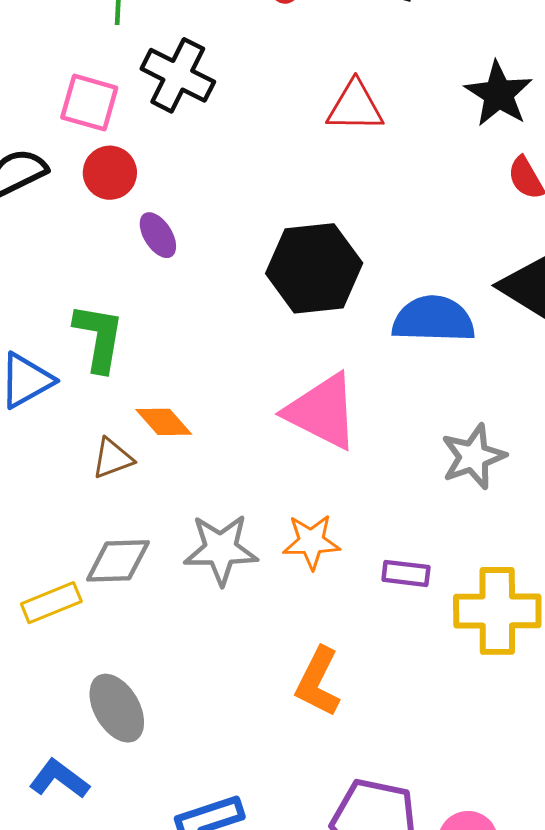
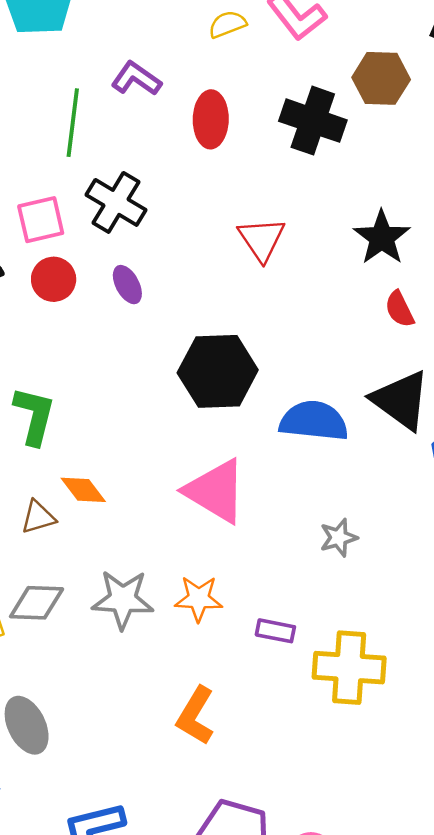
pink square: (89, 103) -> (41, 220), turned -33
red triangle: (355, 107) -> (262, 239), turned 51
purple ellipse: (158, 235) -> (127, 285), moved
gray star: (473, 456) -> (339, 538), size x0.7

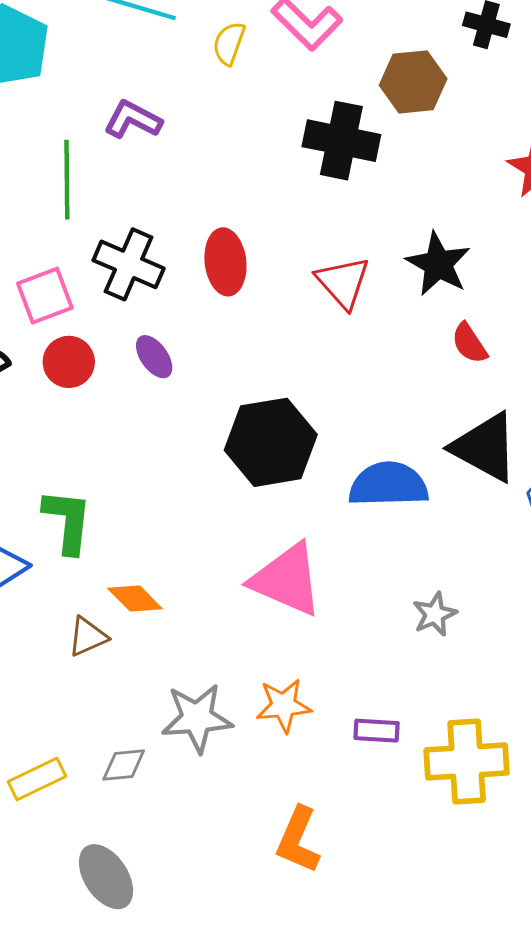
yellow semicircle: (227, 24) -> (229, 43), turned -42
red ellipse: (211, 119) -> (225, 262), moved
red triangle: (262, 239) -> (343, 282), moved
gray diamond: (37, 603) -> (124, 765), moved, size x0.7

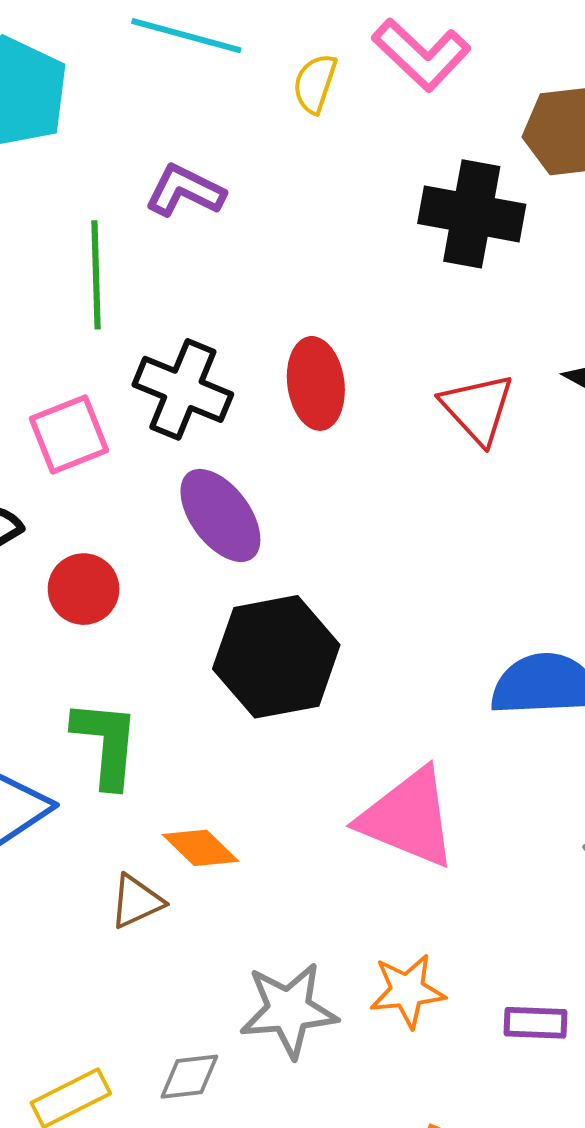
purple ellipse: (154, 357) -> (220, 515), size x1.6
red circle: (69, 362) -> (84, 589), moved
black hexagon: (271, 442) -> (276, 657), moved

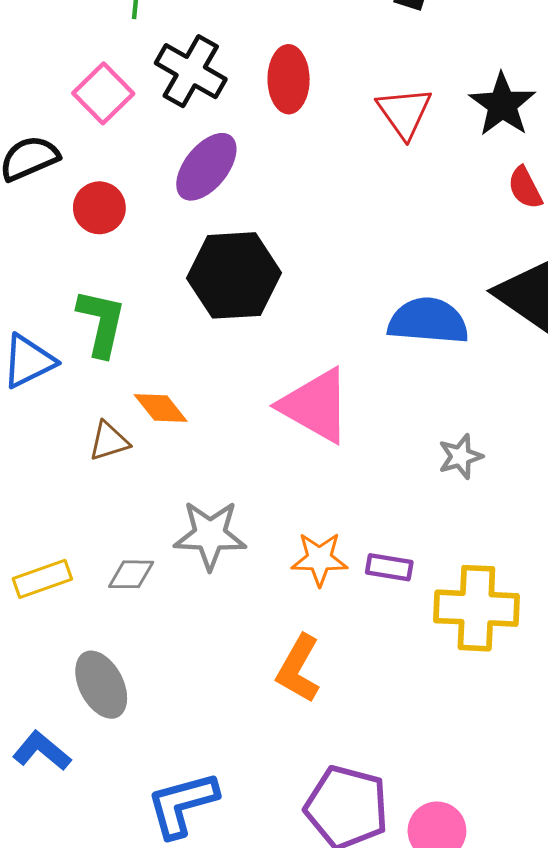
pink square: (69, 435) -> (103, 93), turned -30
purple ellipse: (220, 515) -> (206, 167), turned 68
orange star: (407, 991) -> (319, 559), moved

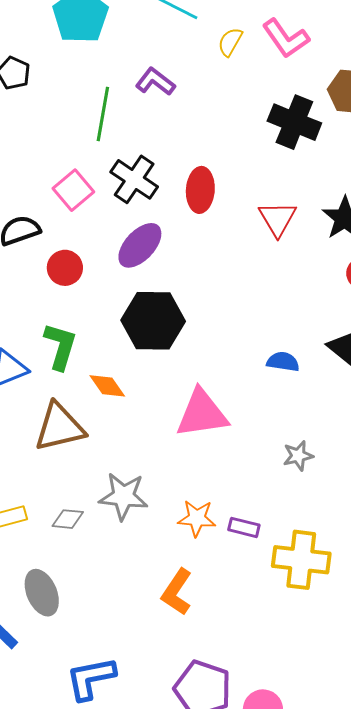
blue semicircle: (428, 321) -> (283, 362), size x0.6
pink triangle: (315, 406) -> (202, 414), turned -42
orange diamond: (161, 408) -> (107, 386), moved
brown triangle: (109, 441) -> (59, 427), size x1.8

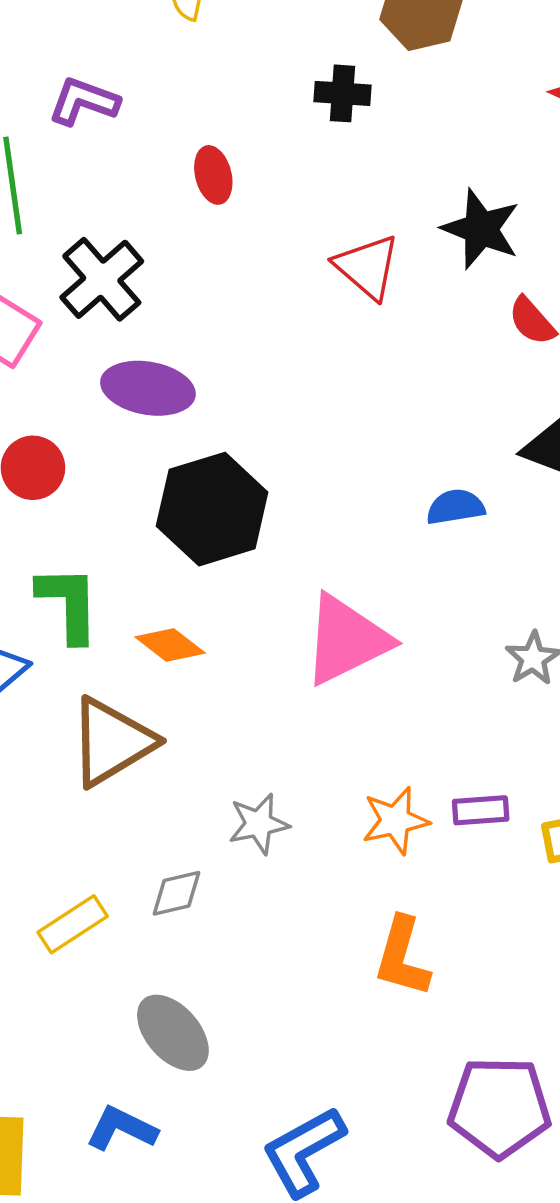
black cross: (294, 122) -> (342, 93), size x0.6
black cross: (134, 179) -> (102, 279), turned 33
red ellipse: (200, 190) -> (213, 175), moved, size x0.7
purple ellipse: (140, 245) -> (148, 388), turned 75
gray star: (124, 496) -> (259, 824), size x0.7

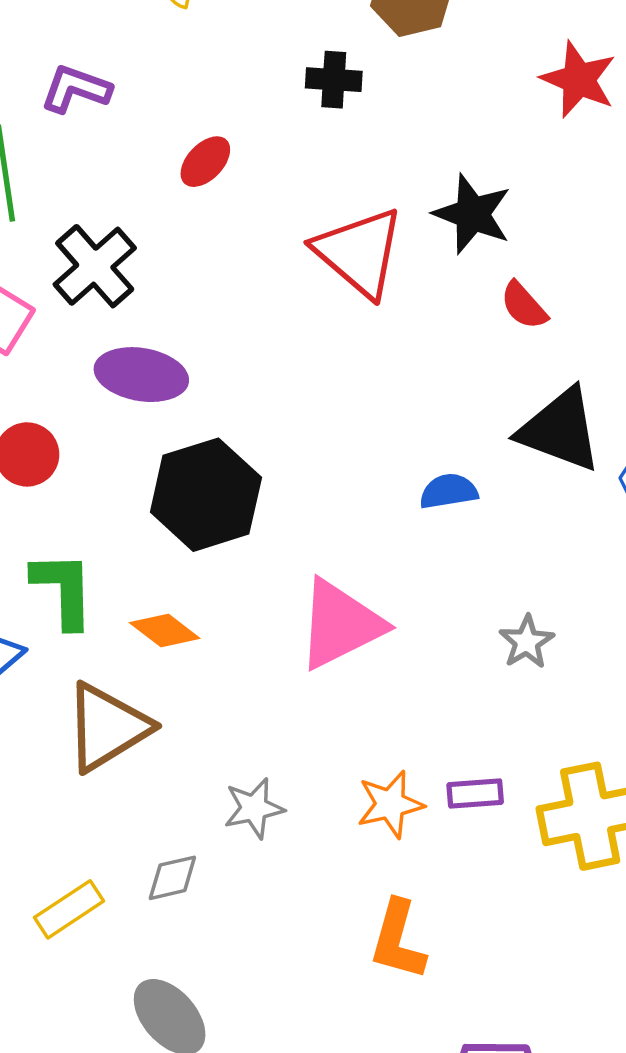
red ellipse: (213, 175) -> (205, 162), turned 58
red triangle: (367, 267) -> (359, 252), size x1.4

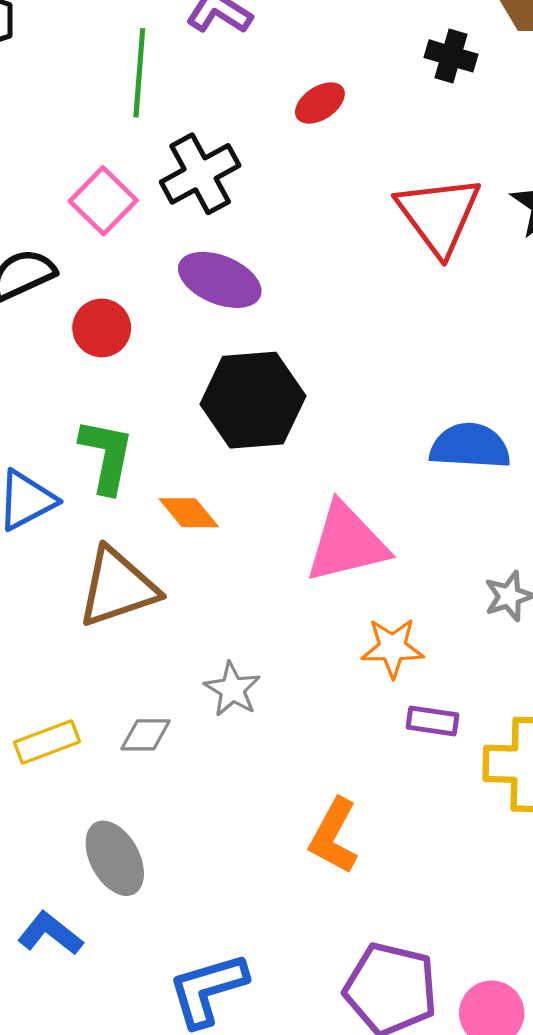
blue semicircle: (449, 491) -> (470, 446), size x1.5
orange star: (390, 804) -> (392, 648), moved
gray star: (254, 808) -> (232, 689), turned 30

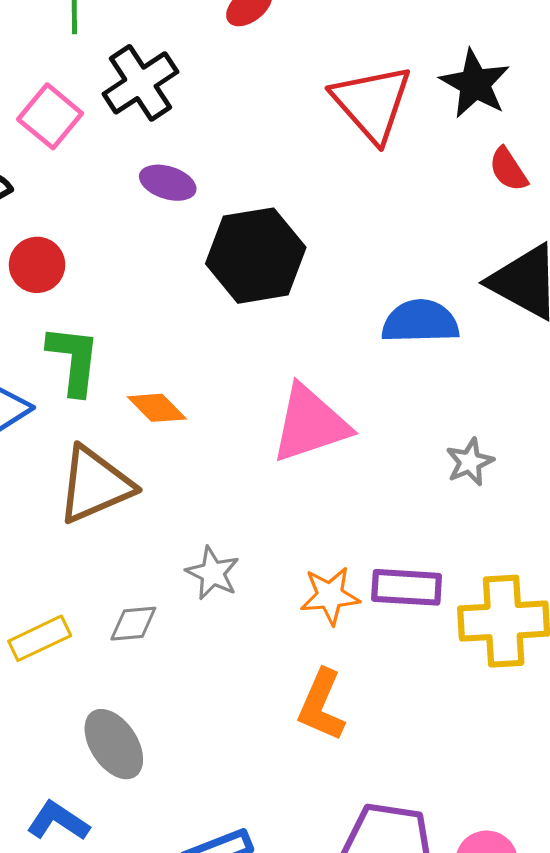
purple ellipse: (220, 280) -> (168, 183), size x0.7
red circle: (102, 328) -> (37, 265), moved
black hexagon: (253, 400) -> (256, 256), moved
orange star: (392, 648) -> (330, 596), moved
purple rectangle: (432, 721) -> (407, 587), size x1.4

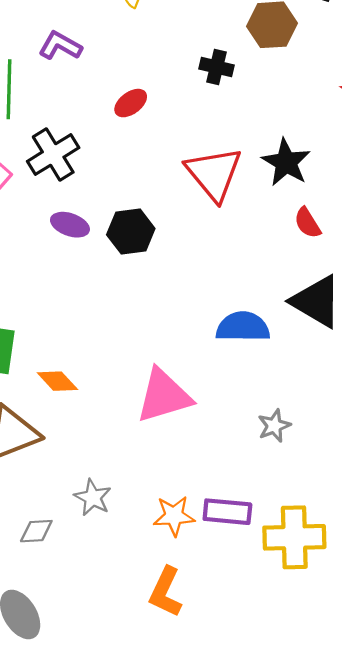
black hexagon: (256, 256) -> (131, 232), moved, size x0.7

